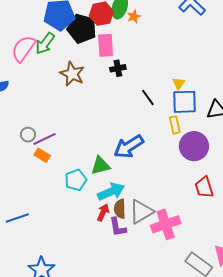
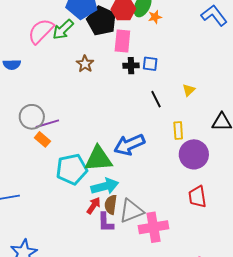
brown star: (72, 74) -> (85, 64), size x0.7
blue square: (185, 102) -> (150, 64), moved, size x0.6
gray circle: (28, 135) -> (32, 117), size x1.6
green triangle: (100, 166) -> (98, 159), size x1.4
cyan pentagon: (76, 180) -> (72, 169), size x1.4

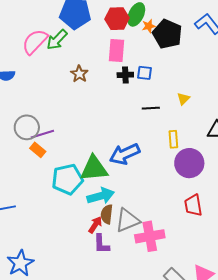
black pentagon: (102, 21) -> (167, 34), moved
black line: (156, 99) -> (151, 108), turned -66
red arrow: (94, 206) -> (95, 225), moved
purple L-shape: (106, 222) -> (101, 244), moved

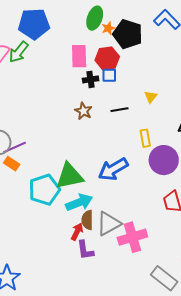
red hexagon: (117, 19) -> (107, 58), moved
brown star: (79, 74) -> (83, 111), moved
blue arrow: (125, 154) -> (113, 169), moved

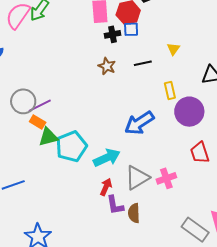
green triangle: (70, 176) -> (48, 137), moved, size x0.7
brown semicircle: (87, 220) -> (134, 213), moved
pink cross: (132, 237) -> (166, 178), moved, size x0.7

